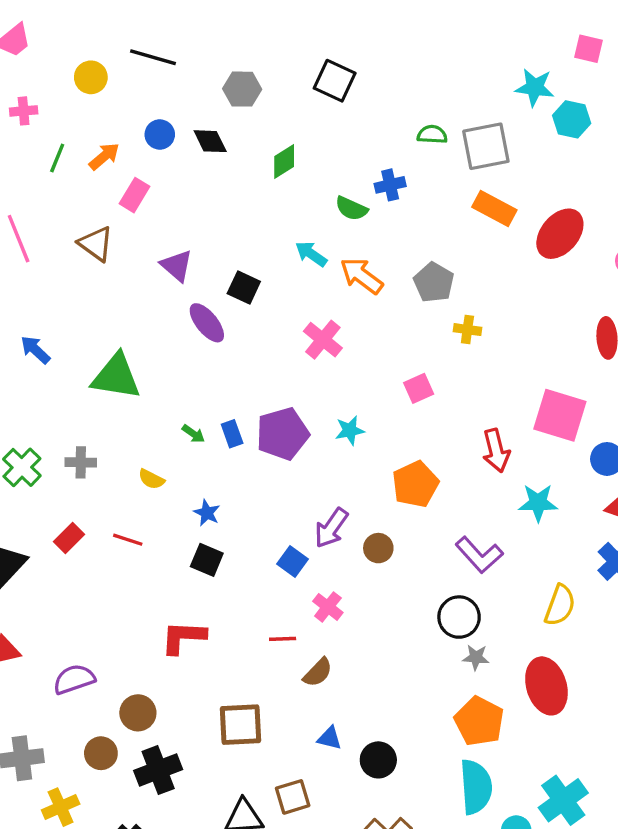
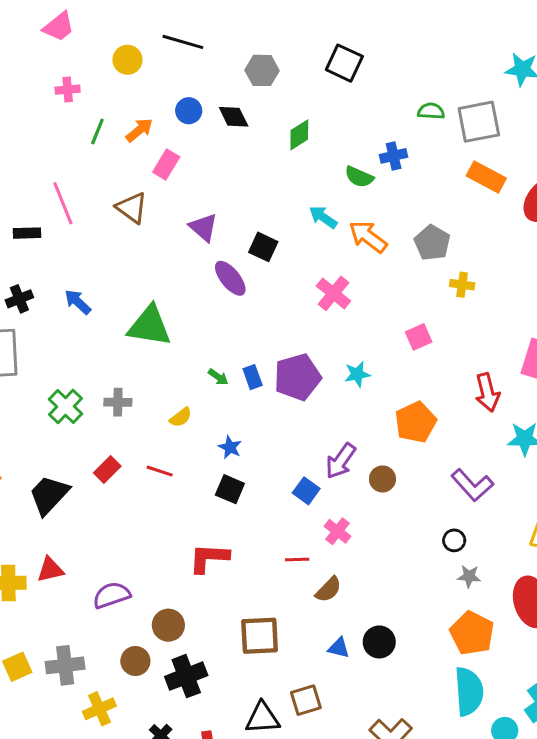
yellow semicircle: (151, 479) -> (181, 417), turned -65
black circle: (459, 617) -> (454, 540), size x0.6
black circle: (378, 760) -> (379, 642), moved

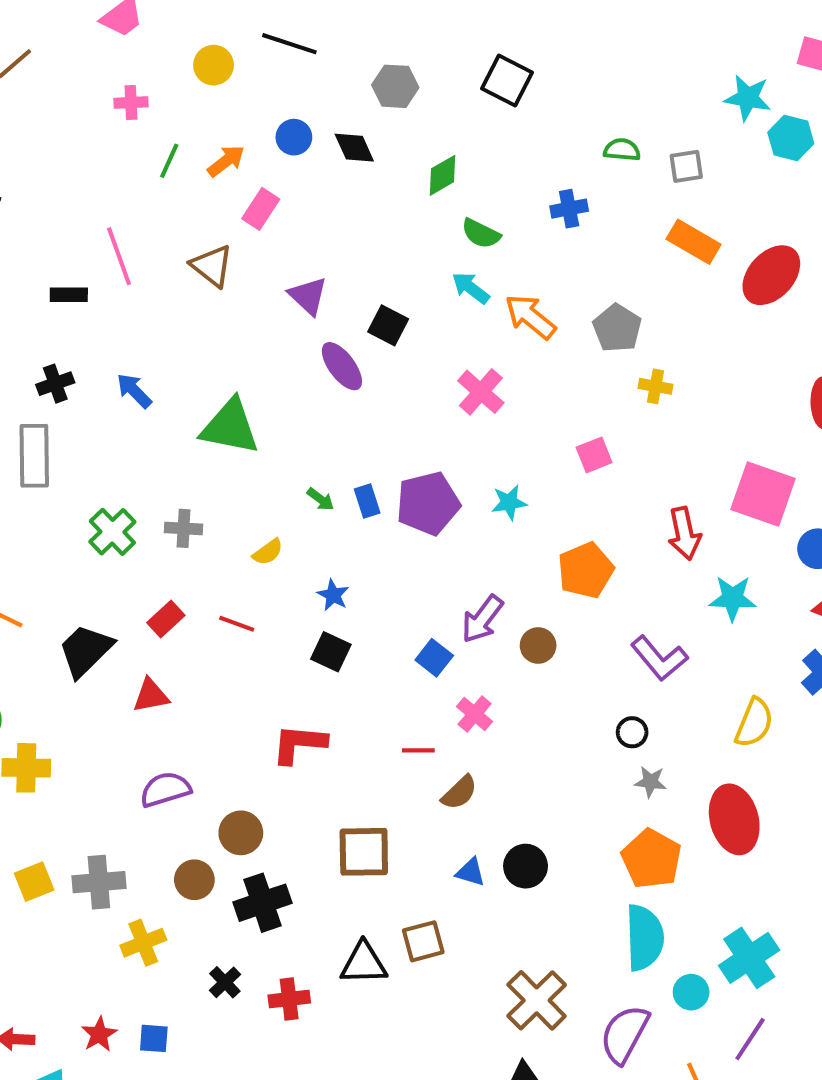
gray square: (479, 122) -> (686, 166), size x0.6
green semicircle: (359, 177) -> (481, 234), moved
red triangle: (50, 570) -> (151, 696), moved

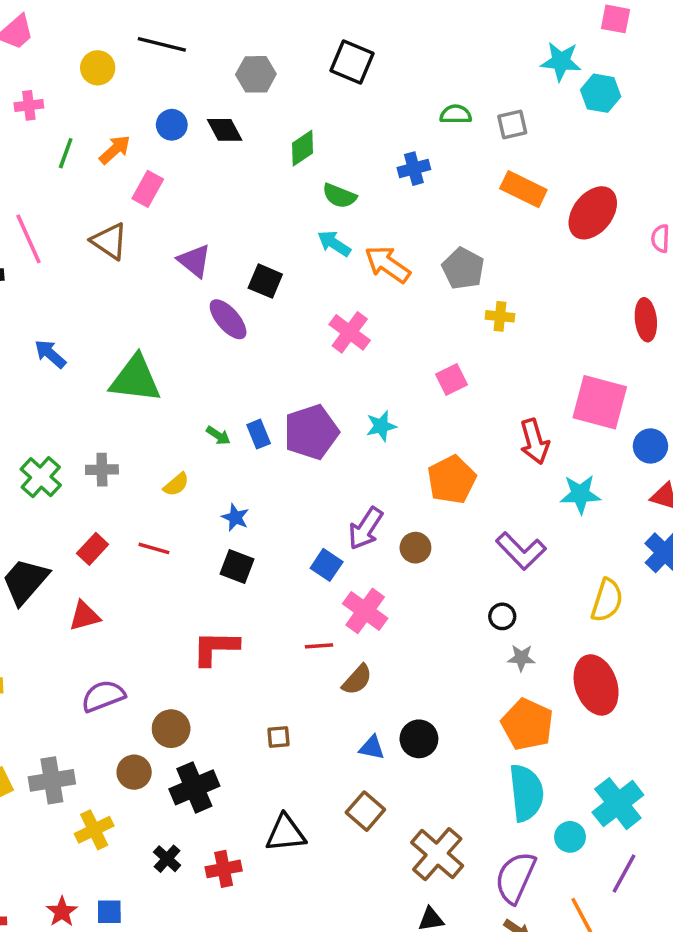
pink cross: (475, 714) -> (365, 611), size x1.4
brown square: (364, 852) -> (278, 737), size x0.5
brown square: (423, 941) -> (365, 811), moved, turned -30

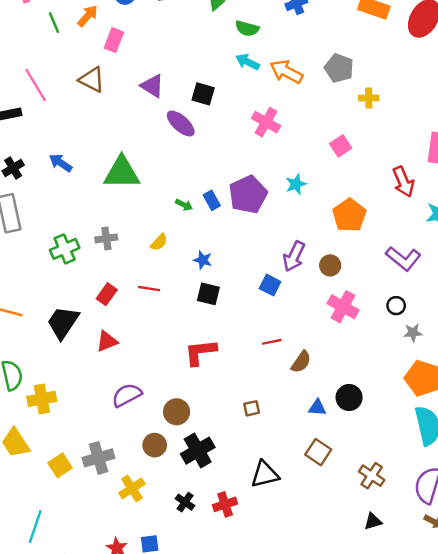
green line: (66, 153) -> (54, 23), turned -35
green cross: (41, 477) -> (65, 249), turned 32
pink cross: (365, 611) -> (343, 307), moved
brown cross: (437, 854) -> (372, 476), size x0.7

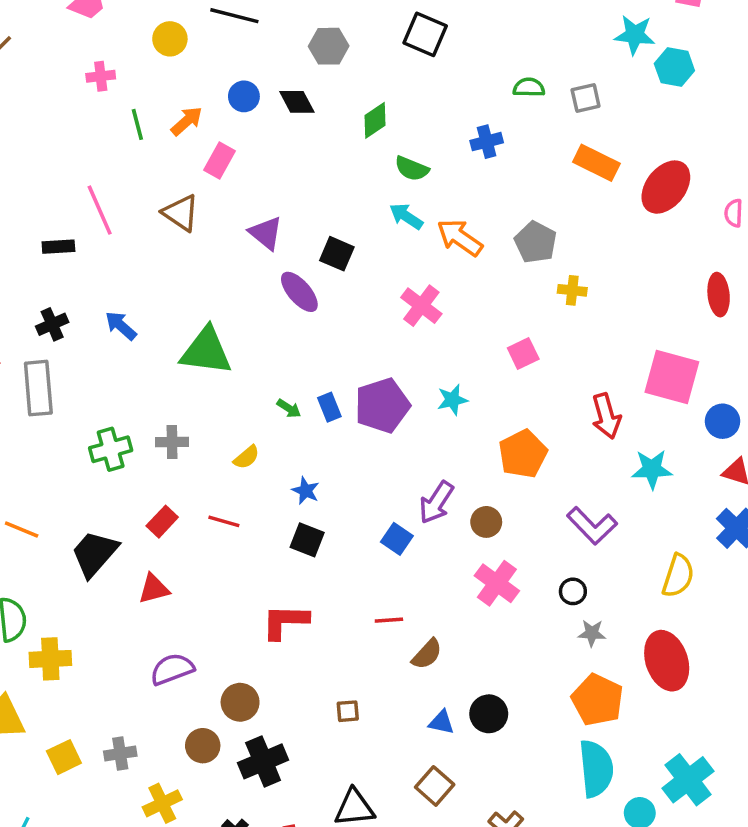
gray cross: (98, 458) -> (120, 754), size x0.7

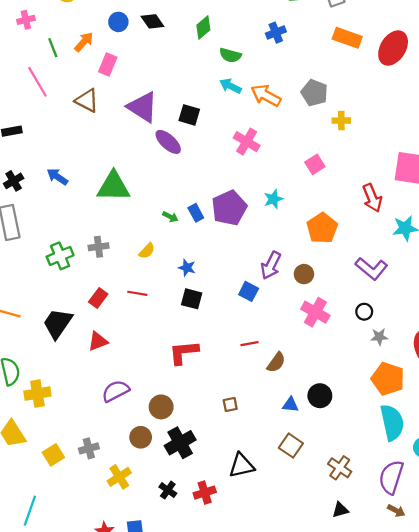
pink line: (100, 210) -> (37, 82), moved
purple triangle: (266, 233) -> (142, 107), size x1.4

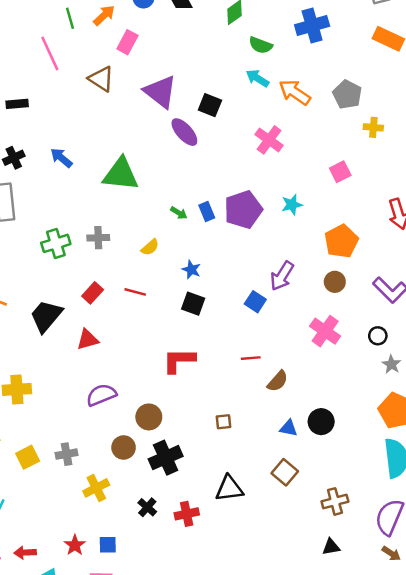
blue cross: (276, 33) -> (312, 26), size x1.5
brown circle: (304, 274) -> (335, 282), moved
gray star: (379, 337) -> (391, 364), turned 30
brown cross: (340, 468) -> (335, 501), turned 35

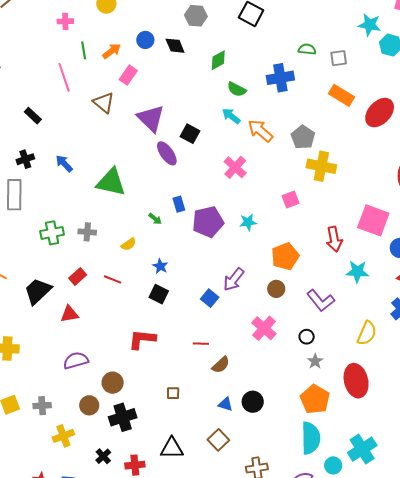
black rectangle: (17, 104) -> (33, 116), turned 42
yellow cross: (373, 127) -> (321, 166), size x1.8
blue rectangle: (207, 211) -> (179, 204), moved

